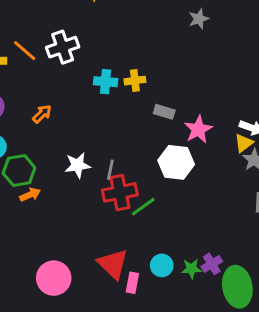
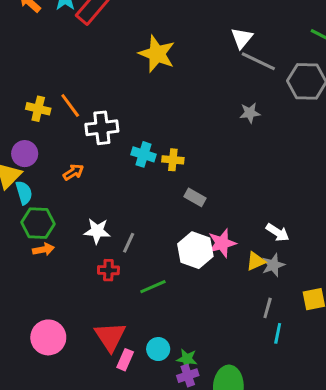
white cross: (63, 47) -> (102, 128), moved
pink star: (198, 129) -> (222, 243), moved
yellow triangle: (244, 143) -> (256, 261), moved
red cross: (120, 192) -> (108, 270), moved, size x0.6
purple cross: (212, 264) -> (188, 376), moved

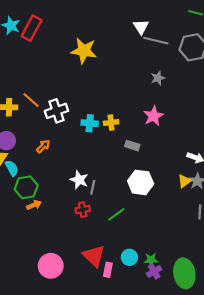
white star: (97, 231) -> (79, 180), moved, turned 30
pink star: (222, 243) -> (153, 116), moved

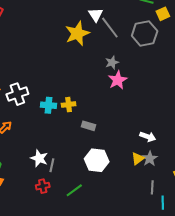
gray line: (156, 41) -> (110, 28), turned 40
yellow star: (84, 51) -> (77, 33), moved, turned -30
pink star: (153, 116) -> (118, 80), moved

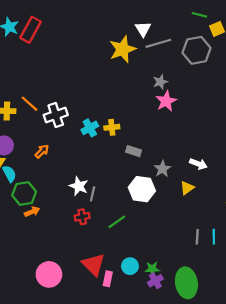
gray line: (110, 28) -> (158, 43), turned -70
cyan cross: (49, 105) -> (90, 128), turned -35
gray star: (150, 159) -> (162, 169), moved
gray line: (152, 187) -> (197, 237), moved

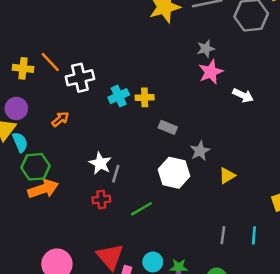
white arrow: (198, 164) -> (243, 95), moved
orange arrow: (32, 212) -> (43, 189), size x1.6
gray line: (197, 237) -> (223, 235), moved

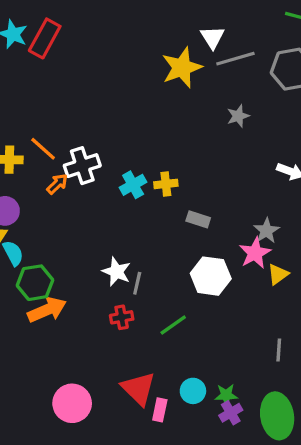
pink star: (211, 72) -> (255, 253), moved
orange arrow: (60, 119) -> (57, 184), moved
gray star: (200, 151) -> (266, 231), moved

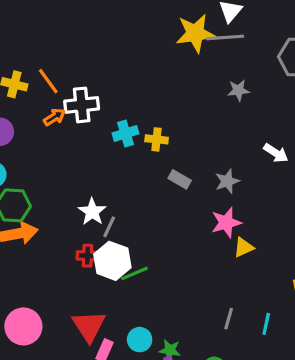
gray line: (235, 59) -> (225, 37), moved
gray star: (266, 231) -> (227, 181), moved
white hexagon: (211, 276) -> (112, 261), moved

